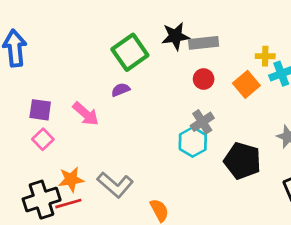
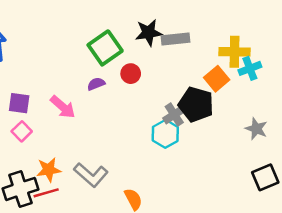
yellow cross: (265, 56) -> (235, 52), size x1.6
red circle: (204, 79) -> (131, 74), moved
black pentagon: (242, 161) -> (196, 104), moved

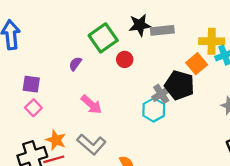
purple semicircle: (96, 84) -> (75, 64), moved, turned -32
pink arrow: (63, 107) -> (91, 105), moved
orange star: (49, 170) -> (56, 140), turned 30

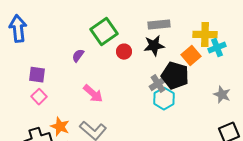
black star: (140, 25) -> (154, 46), moved
cyan hexagon: (154, 110) -> (164, 99), moved

